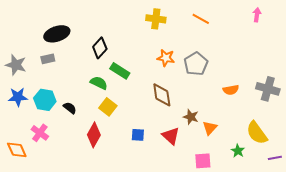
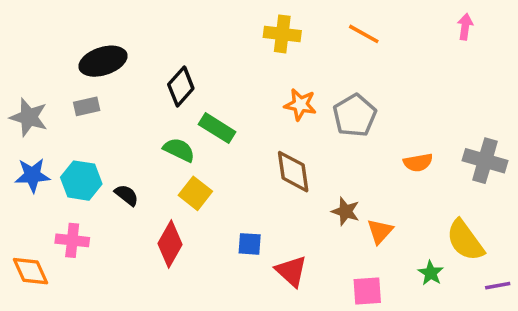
pink cross: (40, 133) -> (72, 240), turned -30
red triangle: (171, 136) -> (291, 271), moved

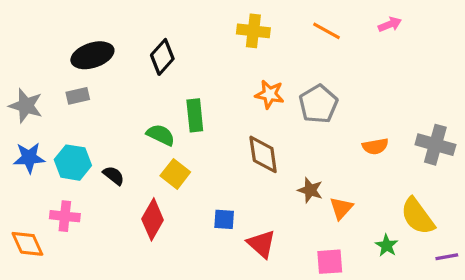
pink arrow: (465, 27) -> (390, 24), moved, turned 60
black diamond: (181, 86) -> (162, 57), moved
green rectangle: (217, 128) -> (195, 115), turned 52

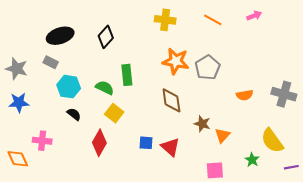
orange star: (270, 94) -> (176, 61), size x1.4
gray rectangle: (78, 96) -> (51, 62), turned 40
cyan hexagon: (73, 163) -> (69, 87), moved
red triangle: (261, 244) -> (170, 147), moved

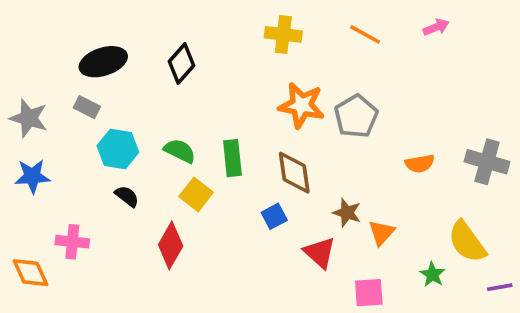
green rectangle: (127, 75) -> (232, 158), moved
blue square: (146, 143) -> (274, 216), moved, turned -32
red triangle: (170, 147) -> (320, 253), moved

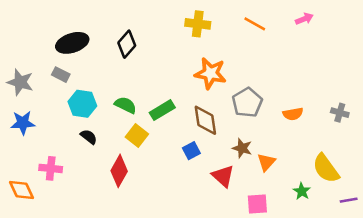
gray pentagon: (356, 116) -> (247, 102), moved
green rectangle: (232, 158) -> (162, 110), turned 65
gray cross: (487, 162) -> (340, 113), size x0.6

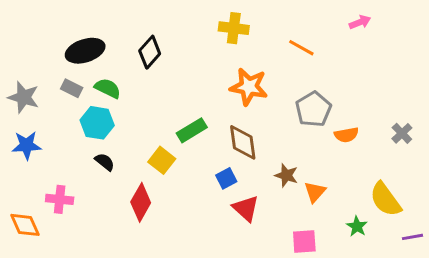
orange line: (255, 24) -> (301, 48), moved
gray pentagon: (247, 102) -> (313, 109), moved
green semicircle: (125, 105) -> (108, 88), moved
gray cross: (340, 113) -> (402, 133), turned 30
red triangle: (223, 176) -> (246, 208), moved

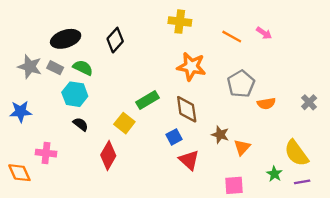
pink arrow: (360, 22) -> (264, 33), moved, turned 56
gray star: (24, 97) -> (30, 67), moved
purple line: (412, 237) -> (302, 182), moved

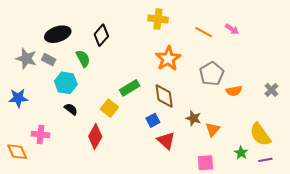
orange star: (191, 67) -> (168, 59), turned 30
green semicircle: (83, 68) -> (83, 59), moved, turned 36

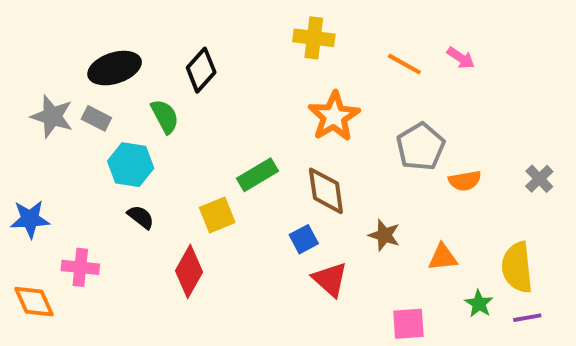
blue star: (18, 98) -> (30, 219), moved
yellow square: (109, 108) -> (217, 215), turned 30
orange triangle: (213, 129) -> (443, 257), moved, turned 42
yellow semicircle: (260, 134) -> (517, 267), turned 30

